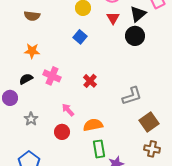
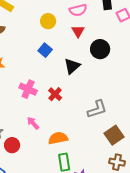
black triangle: (138, 14) -> (72, 66), moved
pink cross: (52, 76) -> (28, 89), moved
red circle: (62, 132) -> (12, 145), moved

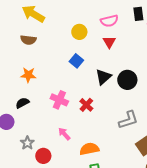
black circle: (100, 49) -> (127, 80), moved

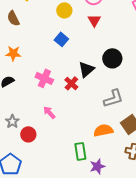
brown semicircle: (28, 40) -> (13, 18), turned 56
black triangle: (103, 77) -> (86, 69), moved
orange semicircle: (89, 149) -> (103, 130), moved

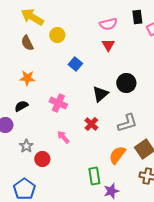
yellow circle: (64, 10) -> (57, 35), moved
red cross: (71, 83) -> (91, 124), moved
orange semicircle: (103, 130) -> (117, 155), turned -42

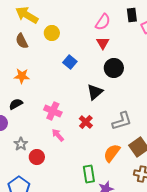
pink semicircle: (108, 24) -> (103, 22), turned -42
black circle: (126, 83) -> (114, 68), moved
pink cross: (58, 103) -> (53, 111), moved

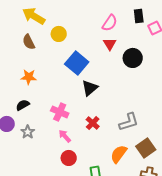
blue square: (70, 62) -> (77, 63), size x1.6
black circle: (114, 68) -> (133, 58), moved
black triangle: (95, 92) -> (90, 88), moved
gray star: (21, 144) -> (28, 132), moved
red circle: (37, 157) -> (69, 158), moved

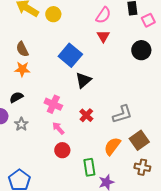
yellow circle: (59, 34) -> (53, 14), moved
brown semicircle: (29, 42) -> (22, 49), moved
black circle: (133, 58) -> (141, 50), moved

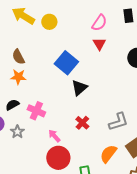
pink cross: (53, 104) -> (36, 111), moved
red circle: (62, 150) -> (58, 158), size x1.5

